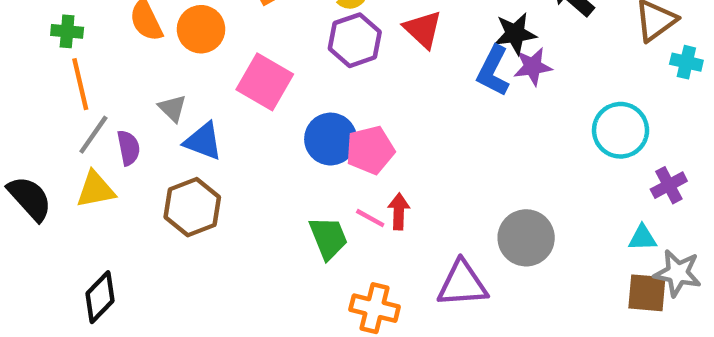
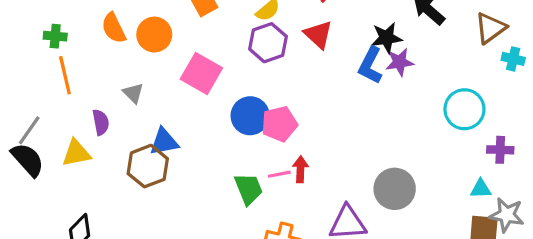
gray line: (93, 135) -> (29, 130), moved
blue triangle: (203, 141) -> (164, 142), moved, turned -32
purple cross: (669, 185) -> (500, 150), turned 30
pink line: (370, 218) -> (279, 174), turned -40

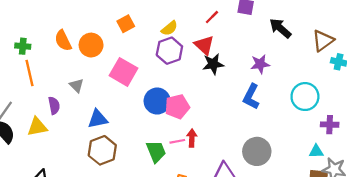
black star: (387, 38) -> (213, 64), moved
blue L-shape: (370, 65) -> (251, 97), moved
brown hexagon: (148, 166) -> (102, 150), moved

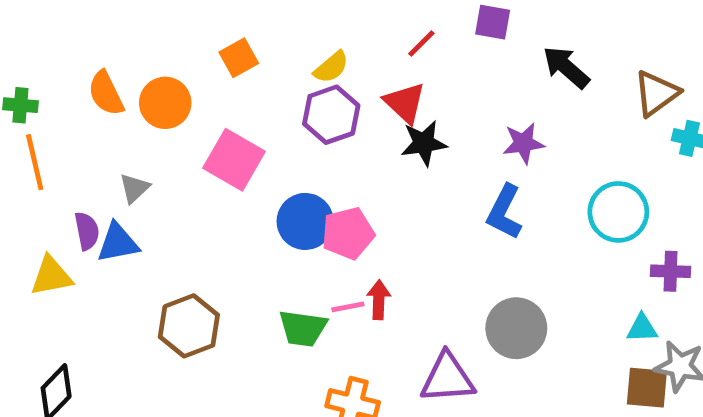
gray triangle: (76, 85) -> (134, 188), turned 32
blue triangle: (98, 119) -> (118, 243), moved
green trapezoid: (156, 151) -> (303, 328), turned 120

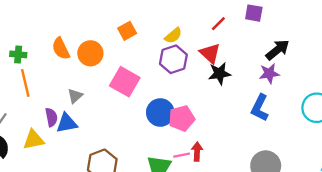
black arrow: (566, 67) -> (278, 50), moved, turned 100

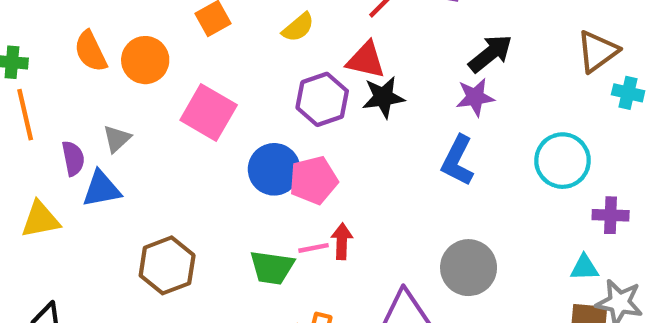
red triangle: (210, 53) -> (366, 60), turned -30
purple hexagon: (173, 59) -> (322, 99), moved
purple semicircle: (51, 117) -> (73, 158), moved

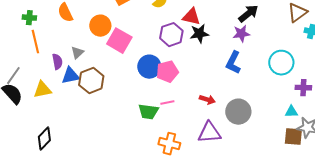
orange circle: (145, 60) -> (100, 26), moved
red arrow: (342, 241) -> (207, 100), moved, turned 105
brown hexagon: (167, 265) -> (91, 81), moved

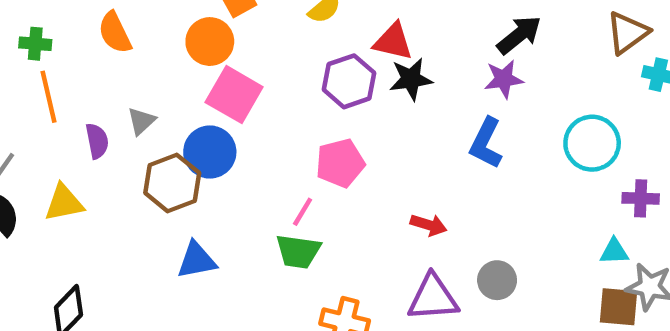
orange circle: (100, 26) -> (210, 42), moved
blue circle: (149, 67) -> (210, 152), moved
blue triangle: (70, 76) -> (197, 260), moved
pink line: (167, 103) -> (303, 212), moved, turned -48
gray circle: (238, 112) -> (497, 280), moved, size x0.7

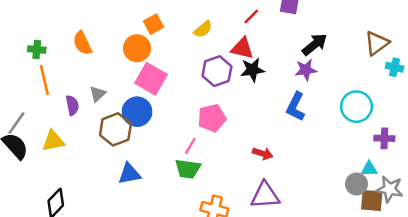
gray circle: (497, 280) -> (356, 184), moved

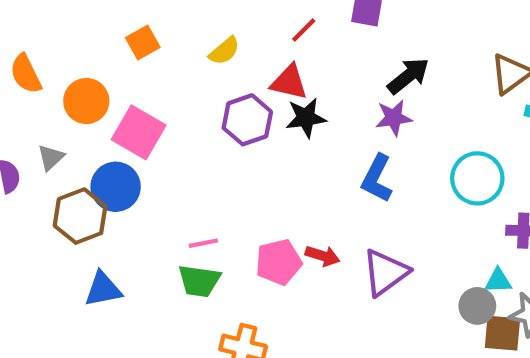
orange circle: (137, 48) -> (86, 101), moved
pink pentagon: (212, 118) -> (279, 262), moved
pink line: (190, 146) -> (203, 243), turned 48
purple triangle: (265, 195) -> (385, 272), moved, turned -32

